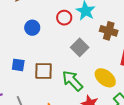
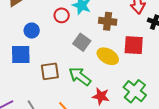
blue square: (18, 65) -> (21, 55), moved, size x1.5
yellow ellipse: (105, 78) -> (108, 56), moved

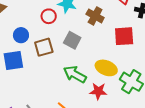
brown cross: (108, 21) -> (95, 16), turned 30
yellow ellipse: (108, 56) -> (106, 68), moved
brown square: (50, 71) -> (44, 47), moved

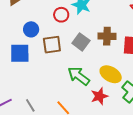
brown cross: (95, 16) -> (107, 36), moved, turned -36
red star: (98, 91) -> (99, 96), turned -30

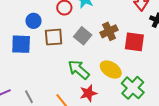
brown cross: (107, 36) -> (109, 31), turned -30
red star: (99, 96) -> (88, 93), moved

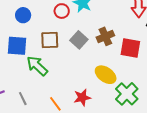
blue circle: (33, 21) -> (23, 15), moved
green arrow: (79, 70) -> (37, 66), moved

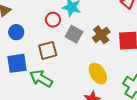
gray square: (79, 40) -> (74, 34), moved
yellow ellipse: (106, 75) -> (98, 74), moved, turned 35

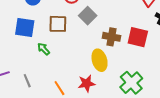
brown cross: (101, 35) -> (111, 37), moved, turned 30
green arrow: (41, 79) -> (44, 49), size x0.6

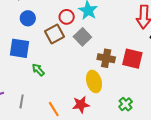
brown square: (58, 24) -> (54, 34), moved, turned -30
gray line: (27, 81) -> (22, 101), turned 32
green cross: (131, 83) -> (126, 104), size x0.6

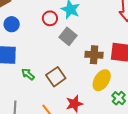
brown square: (54, 34) -> (56, 77), moved
yellow ellipse: (94, 81) -> (102, 80), moved, turned 55

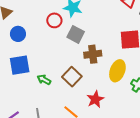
brown cross: (94, 55) -> (93, 54), moved

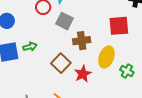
green arrow: (44, 80) -> (30, 47), moved, turned 136
red star: (95, 99) -> (83, 74), moved

